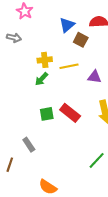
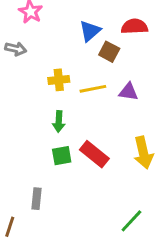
purple triangle: (94, 77) -> (128, 92), moved
green arrow: (42, 79) -> (59, 121), moved, turned -40
gray rectangle: (29, 145) -> (36, 199), turned 40

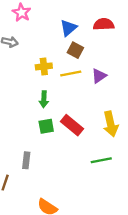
brown square: (109, 52) -> (75, 50), moved
purple triangle: (128, 92) -> (99, 76), turned -42
green line: (131, 221) -> (101, 160), moved, turned 36

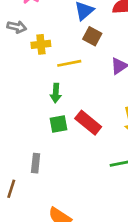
yellow cross: (44, 66) -> (41, 44), moved
yellow line: (71, 74) -> (69, 63), moved

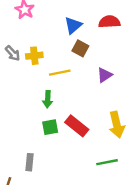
gray arrow: (17, 27) -> (13, 53), moved, turned 35

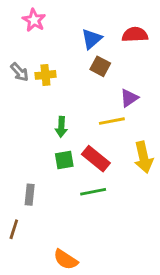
yellow line: (60, 73) -> (112, 121), moved
gray rectangle: (29, 162) -> (30, 195), moved
green line: (107, 162) -> (93, 192), moved

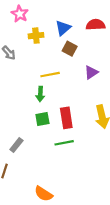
yellow cross: (45, 75) -> (36, 36), moved
yellow line: (112, 121) -> (50, 75), moved
red rectangle: (96, 159) -> (66, 118), turned 42
gray rectangle: (30, 195) -> (16, 145), turned 32

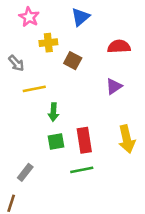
red semicircle: (96, 25) -> (119, 47), moved
blue triangle: (63, 28) -> (80, 17), moved
brown square: (70, 49) -> (73, 61), moved
yellow line: (50, 75) -> (34, 89), moved

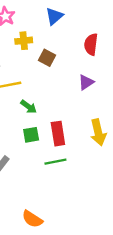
red semicircle: (119, 47) -> (91, 44), turned -80
green arrow: (53, 112) -> (29, 107), turned -56

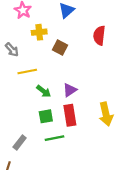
purple triangle: (86, 82) -> (70, 90), moved
green line: (55, 162) -> (54, 138), moved

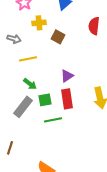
gray arrow: (12, 50) -> (14, 39), turned -32
green arrow: (44, 91) -> (30, 84), moved
gray rectangle: (20, 142) -> (23, 107), moved, size x1.5

